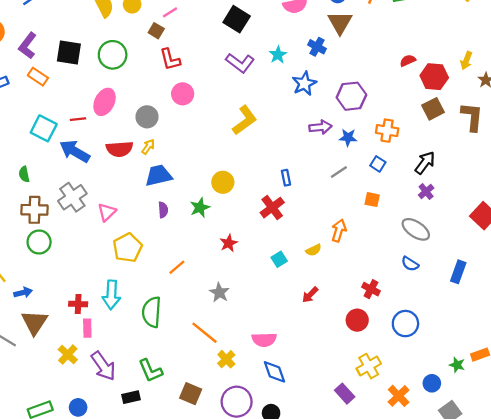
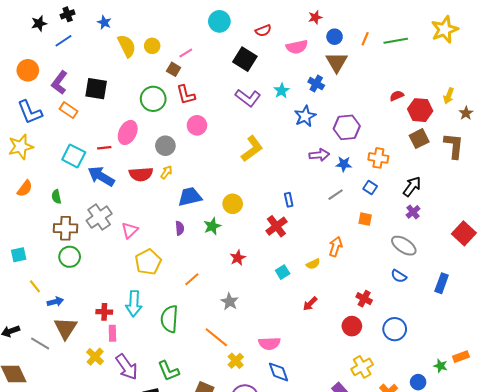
green circle: (113, 55) -> (153, 99), moved
blue trapezoid: (159, 175) -> (190, 197), moved

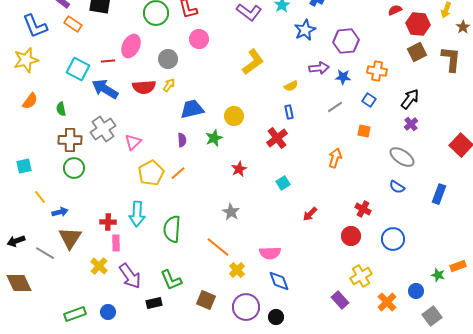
yellow semicircle: (313, 264) -> (291, 86), moved
orange line: (192, 279) -> (178, 173), moved

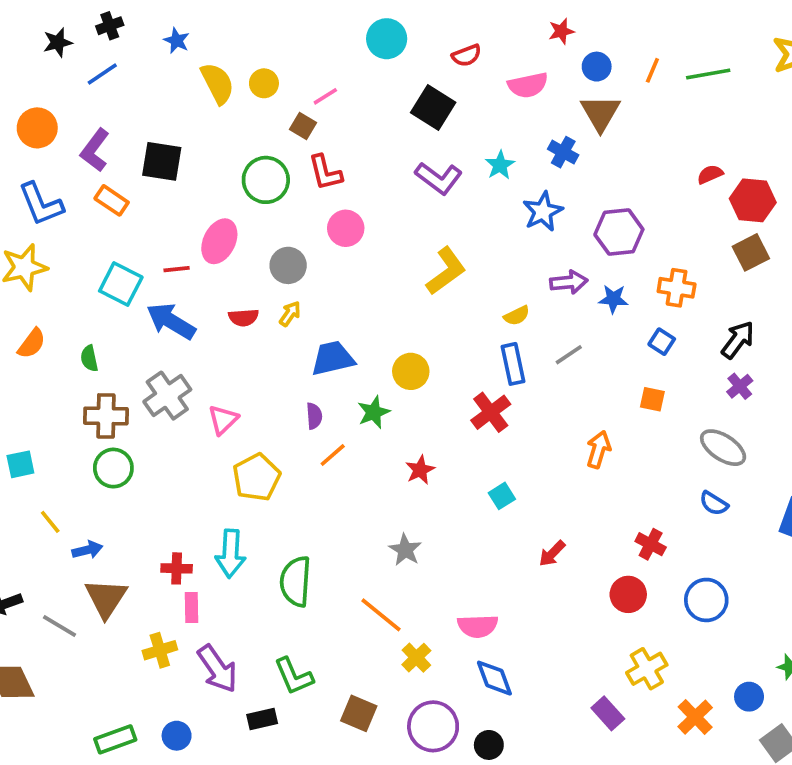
red semicircle: (144, 87) -> (244, 317), size x0.7
gray line: (335, 107) -> (569, 355), moved
blue rectangle: (289, 112) -> (513, 364), size x1.5
orange line: (178, 173) -> (333, 455), moved
yellow cross: (99, 266) -> (160, 650), turned 30

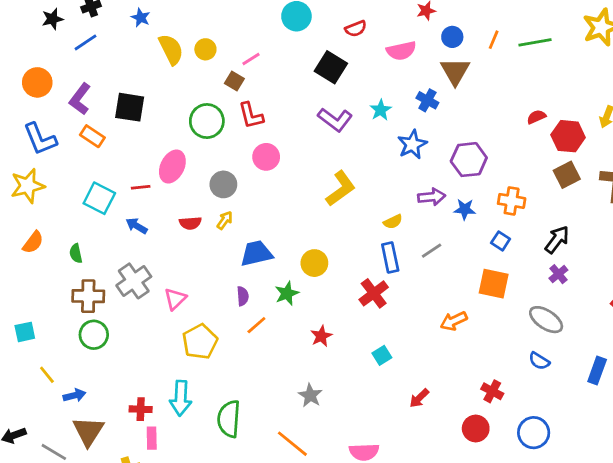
blue arrow: (171, 321) -> (137, 226), size x0.6
orange square: (652, 399) -> (494, 284), size x1.6
orange arrow: (598, 449) -> (454, 321), turned -132

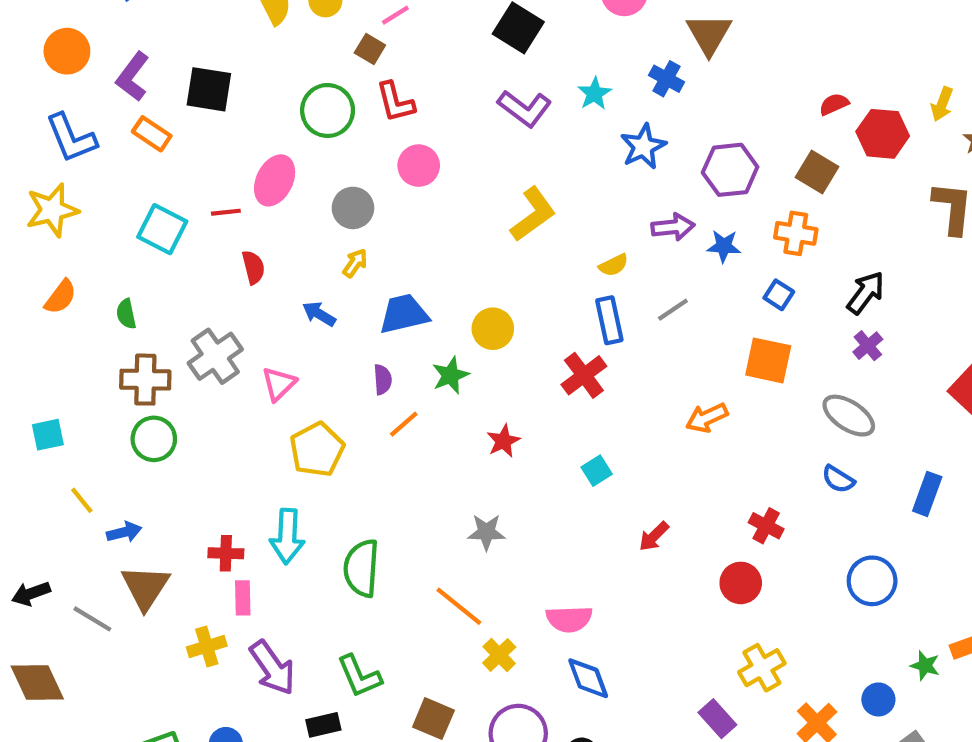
brown square: (567, 175) -> (817, 172), moved, turned -32
red semicircle: (190, 223) -> (253, 267), moved, turned -100
blue arrow: (137, 226) -> (319, 314), moved
gray star: (310, 395) -> (486, 532), turned -30
blue circle: (534, 433) -> (872, 581), moved

